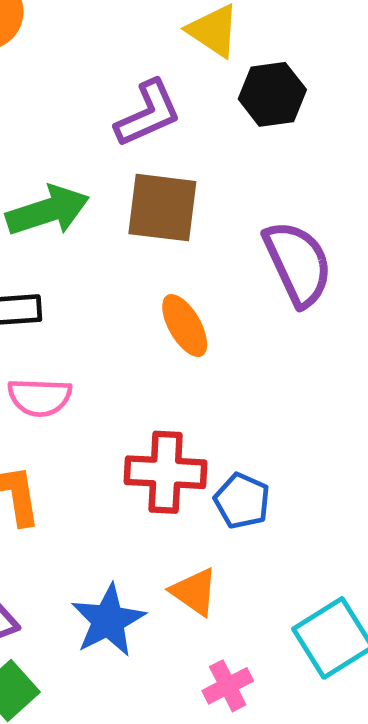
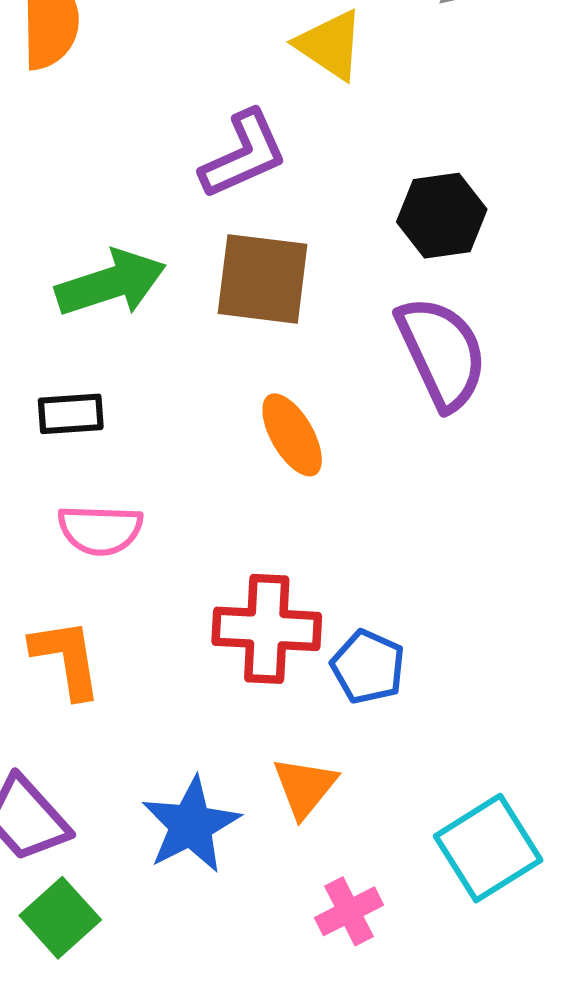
black hexagon: (272, 94) -> (442, 216), moved
orange triangle: (194, 592) -> (305, 787), turned 34

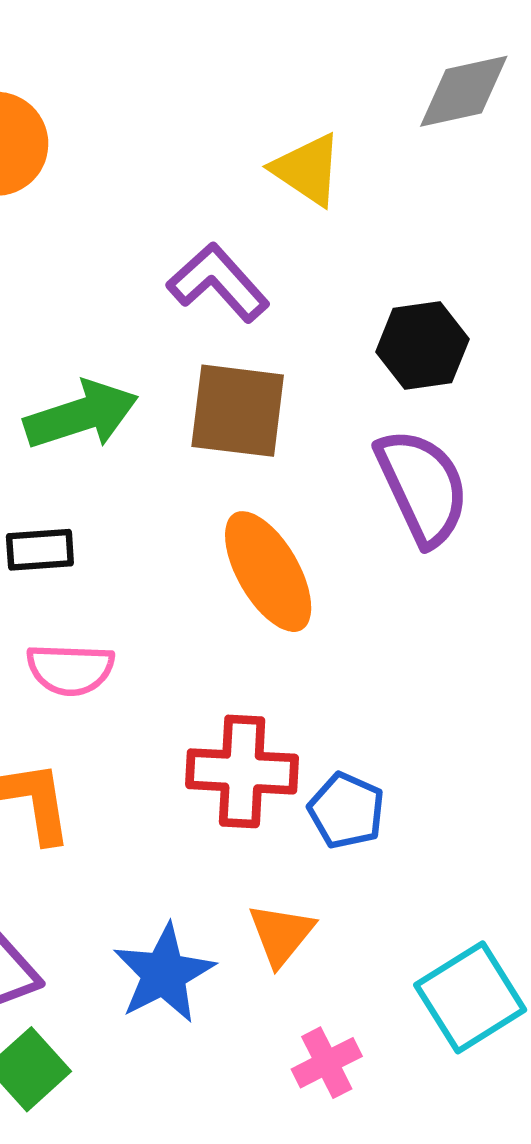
purple L-shape: (244, 155) -> (218, 282), turned -108
orange ellipse: (292, 435) -> (268, 572), size x1.4

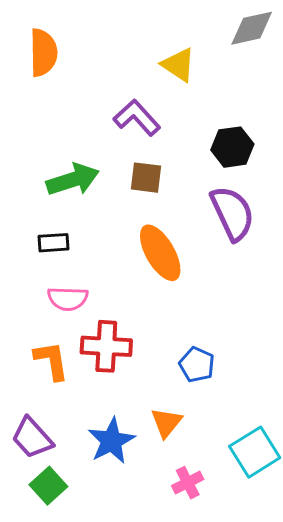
brown square: (238, 411) -> (146, 178), size x0.7
red cross: (242, 771) -> (106, 346), moved

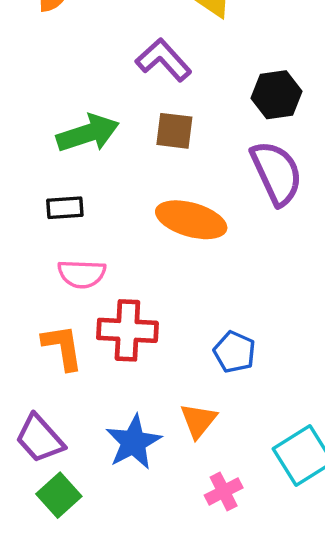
orange ellipse: (160, 253) -> (191, 220), turned -44

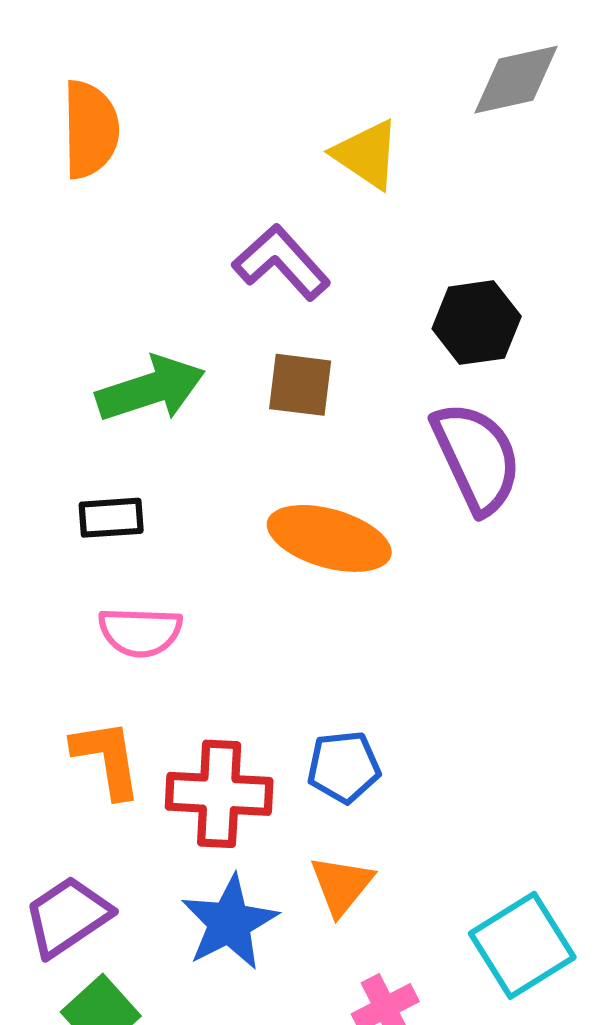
red cross: (127, 330) -> (219, 794), moved
blue pentagon: (234, 352) -> (344, 767), moved, turned -30
purple trapezoid: (40, 439) -> (68, 916), turned 98

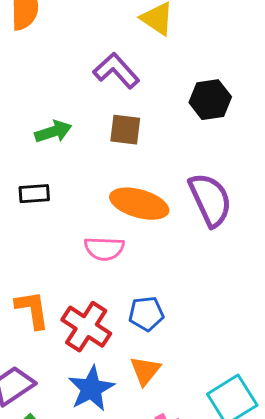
green arrow: (151, 389) -> (53, 132), size x0.7
purple semicircle: (477, 457) -> (210, 200), moved
pink semicircle: (140, 632) -> (104, 249), moved
red cross: (219, 794) -> (86, 327), turned 30

